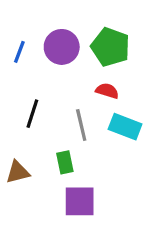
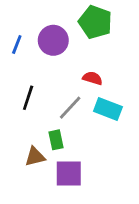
green pentagon: (110, 47) -> (95, 22), moved
gray line: (81, 125) -> (70, 108), turned 56
brown triangle: (18, 172) -> (35, 157), moved

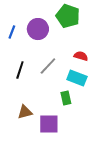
red semicircle: (93, 78) -> (81, 56), moved
gray line: (70, 108) -> (48, 66), moved
green rectangle: (56, 140) -> (66, 98), moved

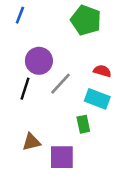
purple circle: (38, 29) -> (39, 61), moved
blue line: (12, 32) -> (20, 15), moved

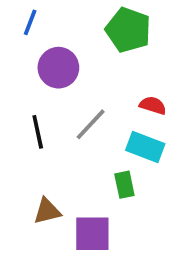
purple circle: (39, 61) -> (58, 68), moved
black line: (25, 89) -> (38, 132), turned -30

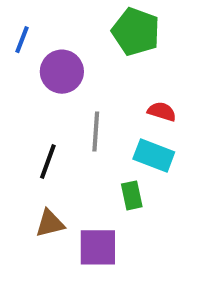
blue line: (30, 22) -> (22, 40), moved
gray line: (91, 124) -> (96, 132), turned -39
black line: (38, 132) -> (48, 161), moved, turned 32

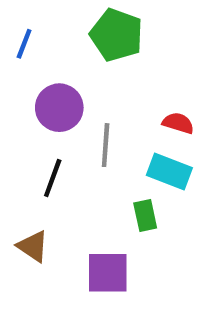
green pentagon: (136, 32) -> (117, 35), moved
purple circle: (62, 72) -> (59, 108), moved
brown triangle: (50, 223) -> (33, 246), moved, turned 48

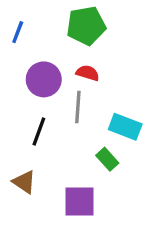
green pentagon: (117, 35) -> (86, 26), turned -30
red semicircle: (178, 123) -> (88, 73), moved
green rectangle: (145, 216) -> (107, 159), turned -30

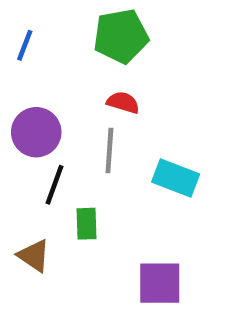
purple circle: (44, 79) -> (36, 132), moved
green rectangle: (107, 159) -> (87, 224), moved, turned 40
purple square: (80, 202) -> (160, 283), moved

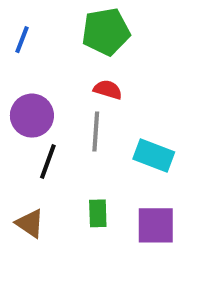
green rectangle: (87, 224) -> (98, 213), moved
purple square: (160, 283) -> (156, 225), moved

